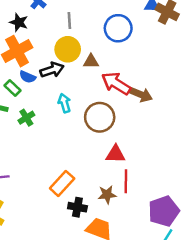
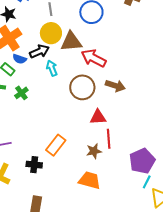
brown triangle: (91, 61) -> (71, 42), size x1.6
brown arrow: (141, 94) -> (115, 86), moved
cyan arrow: (64, 103) -> (52, 68), moved
black cross: (77, 207) -> (34, 165), moved

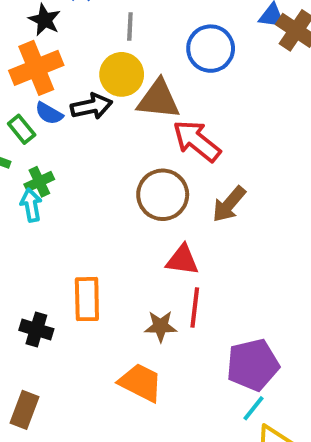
cyan arrow: (52, 68) -> (31, 205), moved
brown arrow: (115, 86) -> (229, 204), turned 102
orange rectangle: (56, 145) -> (87, 299), turned -50

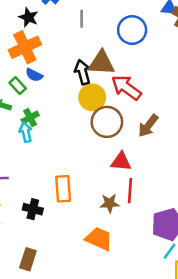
yellow circle: (122, 74) -> (92, 97), moved
black arrow: (91, 106) -> (83, 72), moved, turned -90

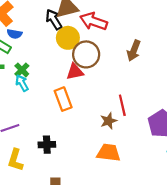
brown arrow: (148, 126) -> (134, 51), moved
red triangle: (121, 162) -> (75, 72), moved
orange rectangle: (63, 189) -> (63, 99), moved

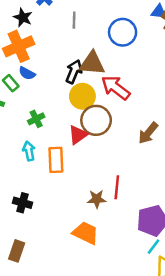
black arrow: (54, 19) -> (74, 72), turned 36
green cross: (22, 70) -> (36, 119), moved
red triangle: (75, 72) -> (78, 135), turned -42
cyan arrow: (22, 83) -> (29, 151), moved

